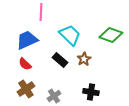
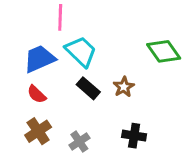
cyan trapezoid: (70, 35) -> (81, 51), moved
green diamond: (111, 35) -> (164, 51), turned 35

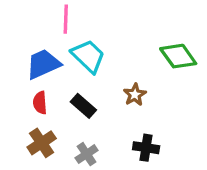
black rectangle: (88, 88) -> (83, 106), moved
red semicircle: (37, 94) -> (40, 103), turned 42

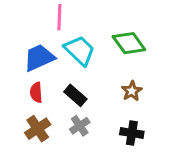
green diamond: (178, 56) -> (129, 43), moved
brown star: (135, 95) -> (132, 91), moved
gray cross: (87, 154) -> (80, 126), moved

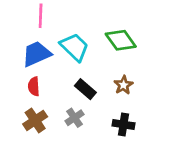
pink line: (59, 17) -> (41, 16), moved
black rectangle: (75, 95) -> (85, 89), moved

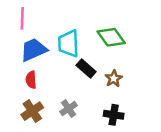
pink line: (41, 16) -> (22, 18), moved
cyan trapezoid: (75, 47) -> (69, 43), turned -136
black rectangle: (85, 89) -> (86, 69), moved

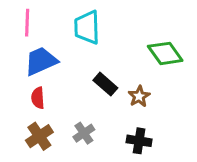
green diamond: (111, 37) -> (165, 53), moved
cyan trapezoid: (69, 43) -> (87, 27), moved

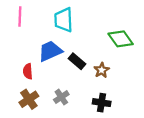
blue trapezoid: (41, 61) -> (50, 51), moved

